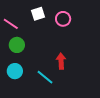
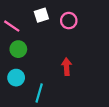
cyan line: (45, 77) -> (39, 93), moved, turned 66

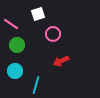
pink circle: (69, 21) -> (53, 34), moved
red arrow: (67, 67) -> (61, 61), turned -112

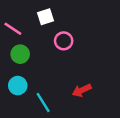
red arrow: (61, 61) -> (82, 90), moved
cyan line: (36, 85) -> (43, 102), turned -48

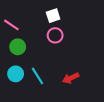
white square: (46, 17) -> (53, 16), moved
cyan line: (43, 102) -> (37, 76), moved

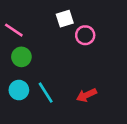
pink circle: (55, 35) -> (85, 35), moved

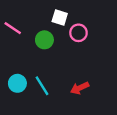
white square: (65, 19) -> (60, 18), turned 35
green circle: (21, 57) -> (44, 40), moved

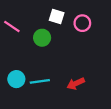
pink circle: (78, 33) -> (82, 23), moved
cyan line: (42, 86) -> (40, 81), turned -66

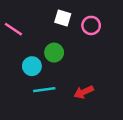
green circle: (42, 38) -> (54, 53), moved
cyan circle: (16, 79) -> (32, 66), moved

